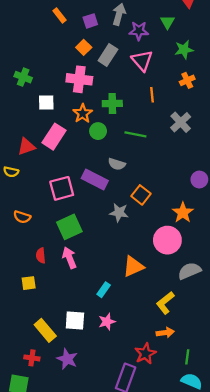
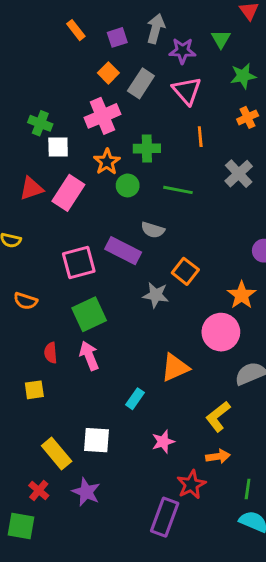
green cross: (23, 77) -> (40, 123), moved
pink cross: (79, 79) -> (102, 116), turned -30
red triangle: (26, 146) -> (31, 188), moved
pink star: (107, 322) -> (163, 442), moved
red cross: (32, 358) -> (39, 490), turned 32

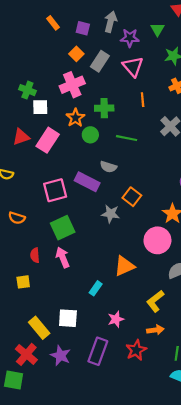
purple square: (117, 37) -> (83, 28), turned 32
red cross: (39, 490) -> (26, 354), size x1.5
purple rectangle: (165, 517) -> (98, 351), moved

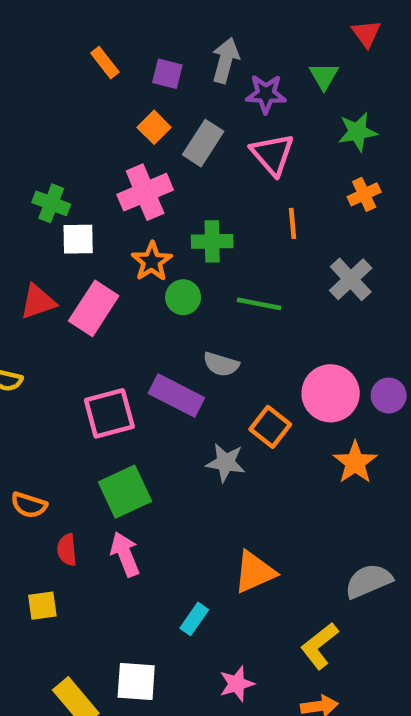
orange semicircle: (17, 218) -> (29, 505), moved
pink circle: (157, 240) -> (331, 393), moved

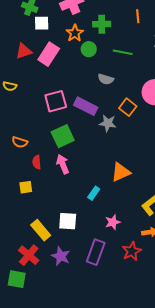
purple rectangle: (176, 396) -> (86, 106), moved

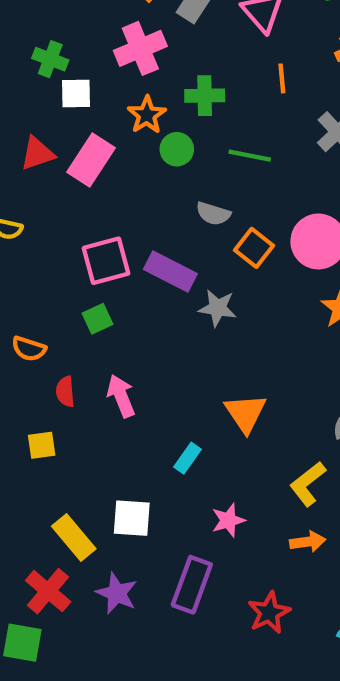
orange square: (128, 107) -> (254, 248), moved
green square: (63, 136) -> (97, 319), moved, size x0.6
orange triangle: (121, 172) -> (245, 413), turned -40
red star: (132, 251) -> (269, 613), moved

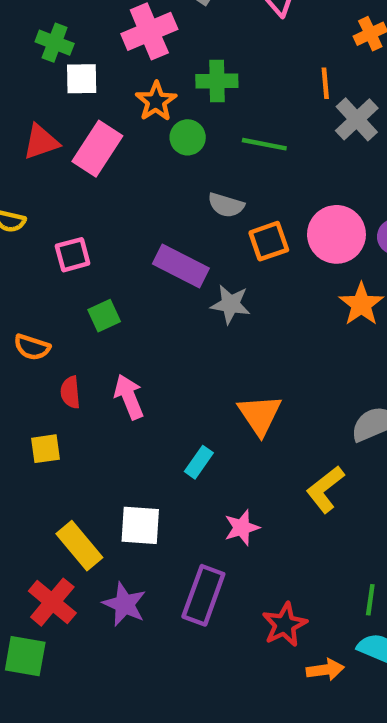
orange line: (282, 78) -> (325, 83), moved
orange square: (254, 248) -> (269, 241), turned 33
pink square: (106, 261) -> (73, 255), moved, size x0.7
orange arrow: (308, 542) -> (325, 670), moved

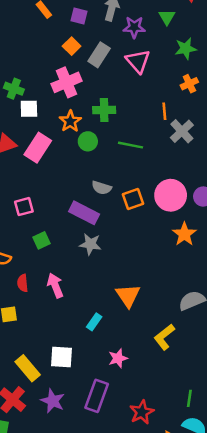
gray semicircle: (226, 205) -> (102, 188), moved
gray star: (230, 304) -> (90, 244), moved

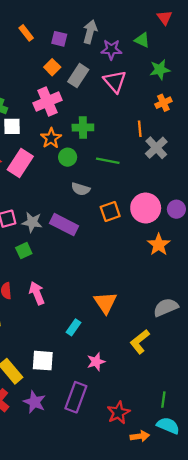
green triangle: (167, 17) -> (142, 40), turned -35
gray semicircle: (102, 188) -> (81, 189), moved
gray star: (90, 244) -> (32, 222), moved

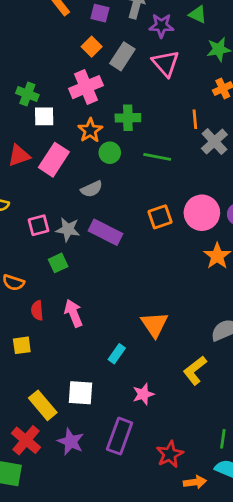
gray semicircle: (81, 189) -> (92, 189), moved, turned -42

